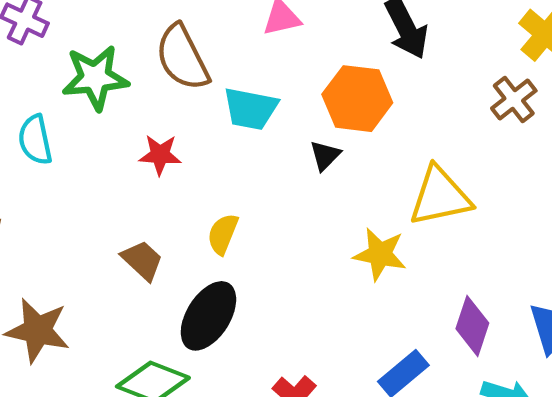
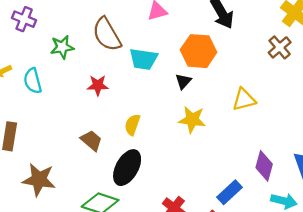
green star: (95, 78) -> (62, 47), size x0.7
yellow triangle: (440, 196) -> (244, 100), size x0.7
yellow star: (380, 254) -> (192, 120), moved

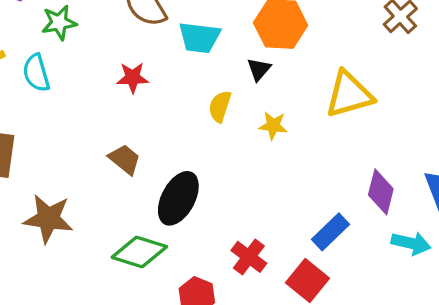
green star: (62, 47) -> (59, 23), moved
yellow triangle: (244, 100) -> (349, 94), size x1.4
yellow star: (192, 120) -> (273, 126), size x0.7
yellow semicircle: (132, 125) -> (220, 106), moved

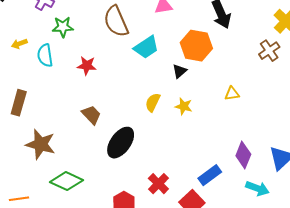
cyan trapezoid: (199, 38) -> (146, 47), turned -48
red star: (133, 78) -> (87, 66), moved
yellow triangle: (349, 94) -> (232, 94), size x0.5
yellow semicircle: (220, 106) -> (153, 102), moved
green diamond: (139, 252) -> (67, 181), moved

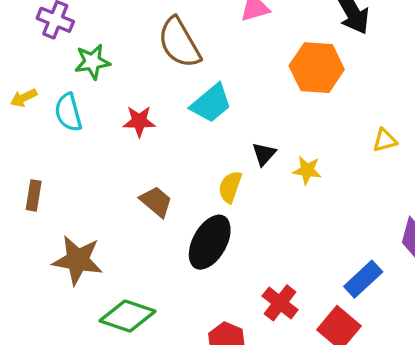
cyan trapezoid: (146, 47) -> (211, 103), moved
black triangle: (180, 71) -> (264, 154), moved
yellow semicircle: (153, 102) -> (230, 187), moved
brown rectangle: (19, 103) -> (34, 195), size x0.7

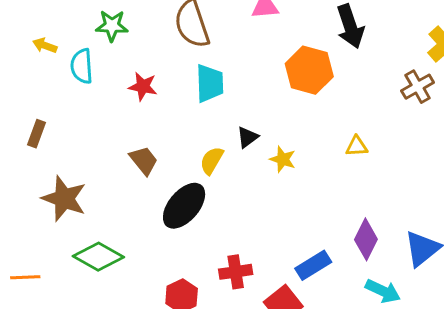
yellow arrow: (24, 98) -> (45, 45), turned 35
cyan trapezoid: (211, 103) -> (210, 83), turned -63
red cross: (280, 303) -> (236, 272), turned 32

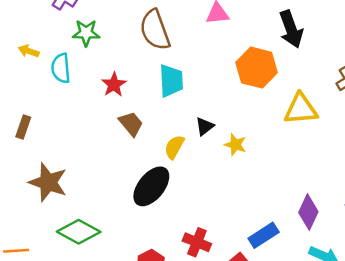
red star: (143, 86) -> (114, 85), turned 30
yellow triangle: (357, 146) -> (301, 109), moved, size x1.8
brown trapezoid: (144, 161) -> (131, 124), moved
red cross: (236, 272) -> (197, 242), turned 32

